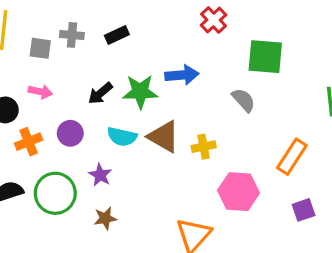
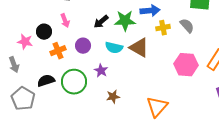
pink arrow: (40, 92) -> (65, 21), turned 56
yellow cross: (204, 147) -> (163, 28), moved
pink hexagon: (239, 192) -> (186, 65), moved
brown star: (105, 218) -> (113, 97), moved

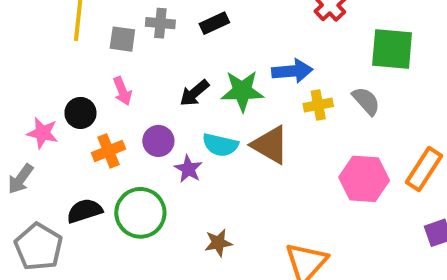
gray arrow: (14, 65) -> (21, 179), turned 56
purple star: (101, 71) -> (188, 169), moved

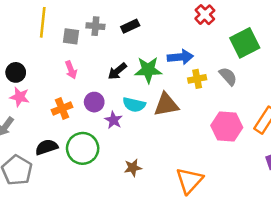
green square: (392, 49) -> (245, 43), turned -32
black circle: (80, 113) -> (16, 72), moved
brown triangle: (270, 145) -> (166, 105), turned -40

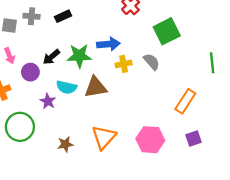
purple circle: (94, 102) -> (30, 72), moved
pink hexagon: (227, 126) -> (150, 140), moved
orange triangle: (189, 181) -> (104, 137), moved

